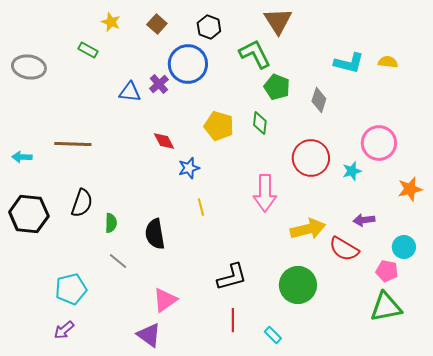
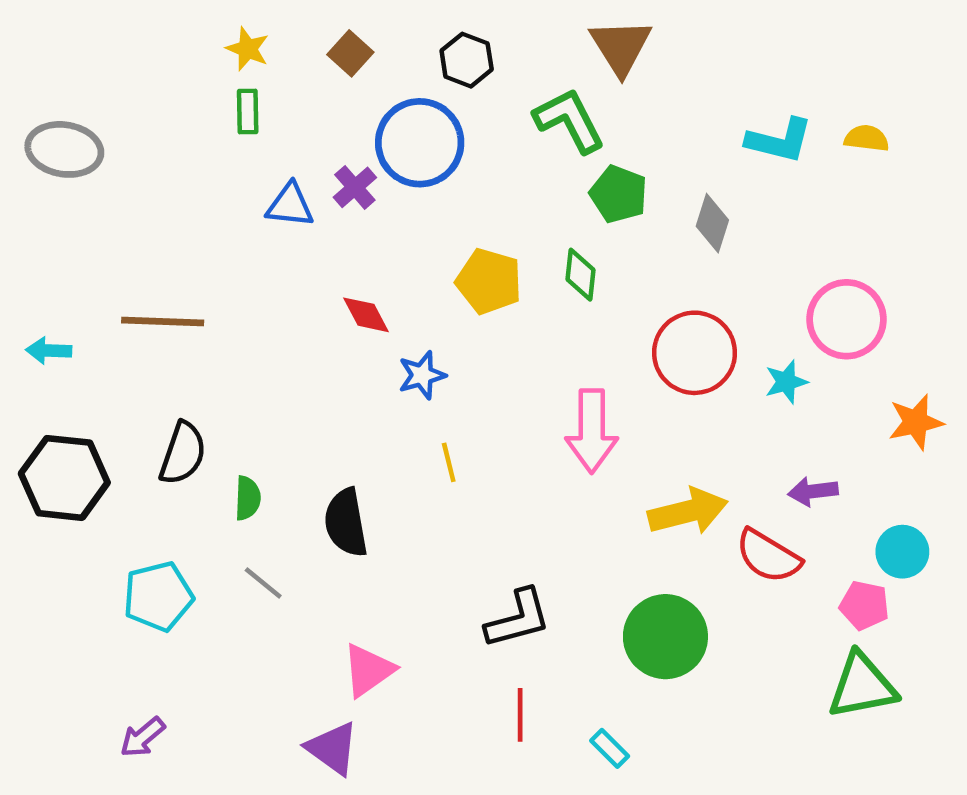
green rectangle: (88, 50) -> (248, 111), moved, turned 60
cyan pentagon: (71, 289) -> (158, 596), moved

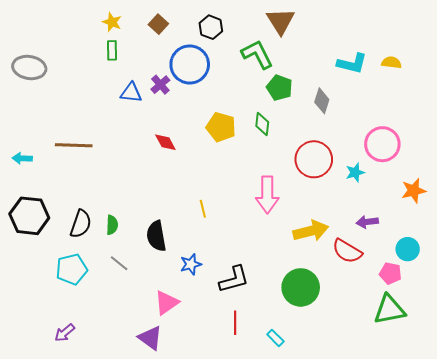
blue star: (422, 375) -> (191, 264), moved
black semicircle: (183, 453) -> (81, 224), moved

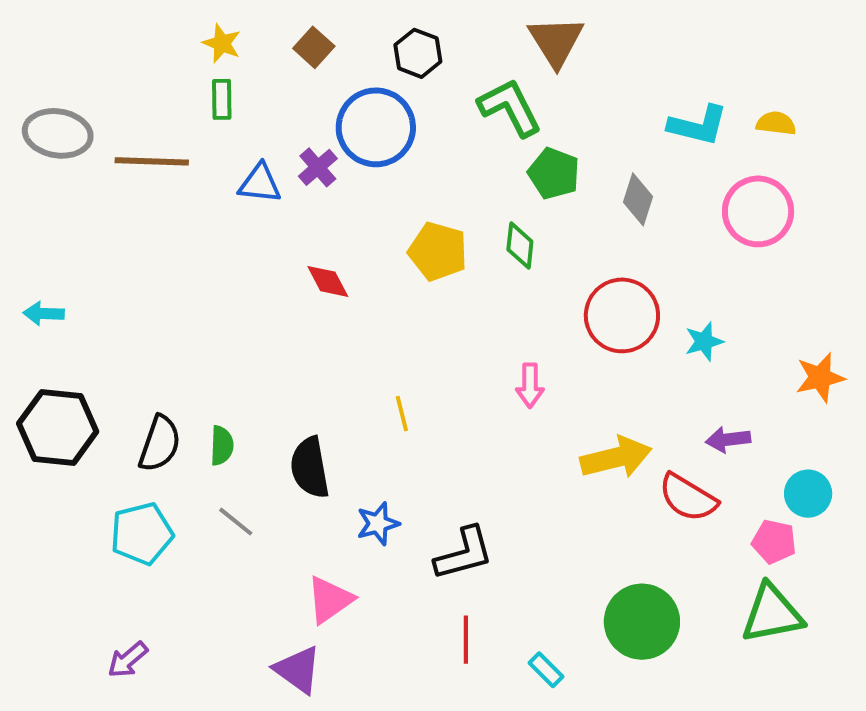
pink circle: (382, 144) -> (758, 211), moved
brown line: (74, 145) -> (152, 161), moved
pink arrow: (267, 195) -> (530, 386), size x0.6
green circle: (301, 287) -> (642, 622), moved

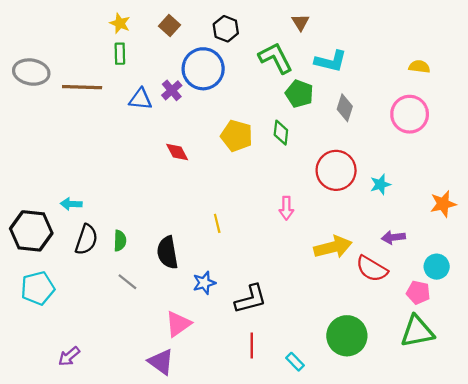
brown triangle: (556, 41) -> (300, 22), size x0.6
cyan L-shape: (698, 125) -> (331, 61), moved
cyan arrow: (44, 313) -> (71, 204), moved
cyan pentagon: (142, 534) -> (38, 288), moved

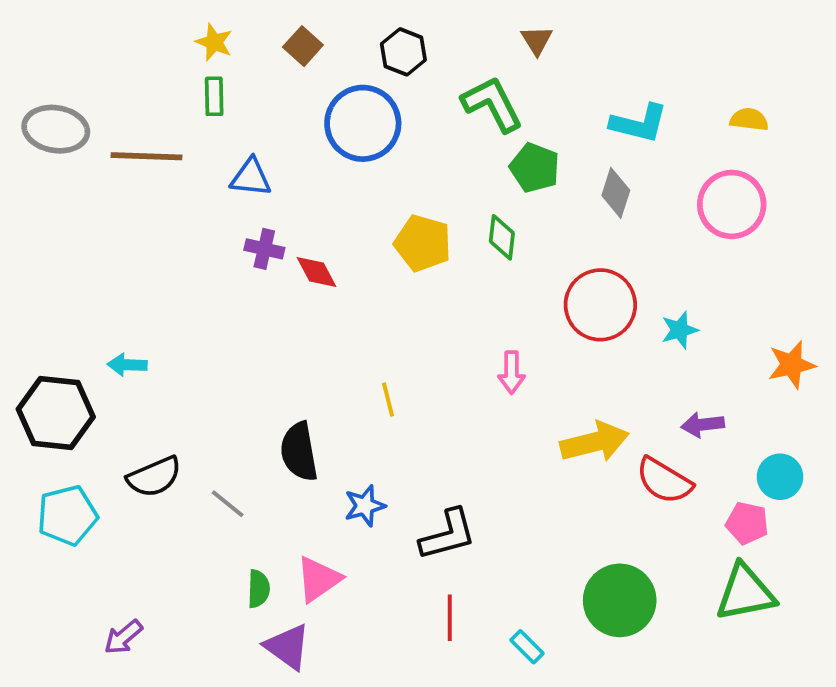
cyan L-shape: (331, 61) -> (639, 123), moved
purple cross: (172, 90) -> (264, 249), moved, turned -36
black semicircle: (86, 240) -> (154, 477), moved, turned 48
green semicircle: (120, 241) -> (259, 589), moved

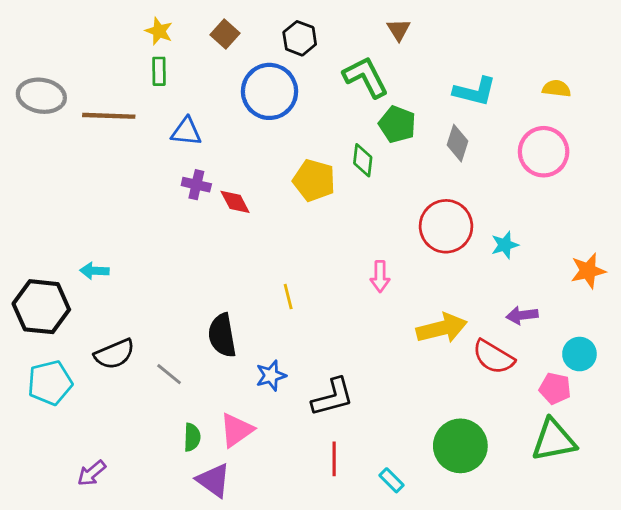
green diamond: (502, 237) -> (363, 160), moved

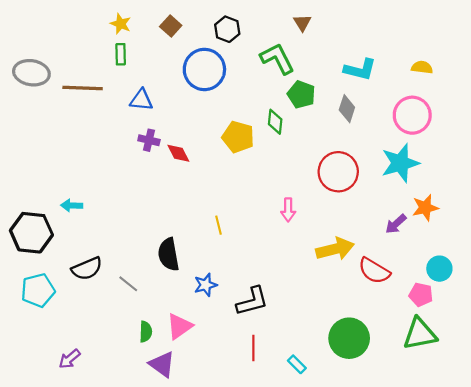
cyan star: (505, 245) -> (400, 163), moved, size x1.8
orange star: (588, 271) -> (425, 208), moved
purple arrow: (522, 315) -> (396, 224), moved, turned -35

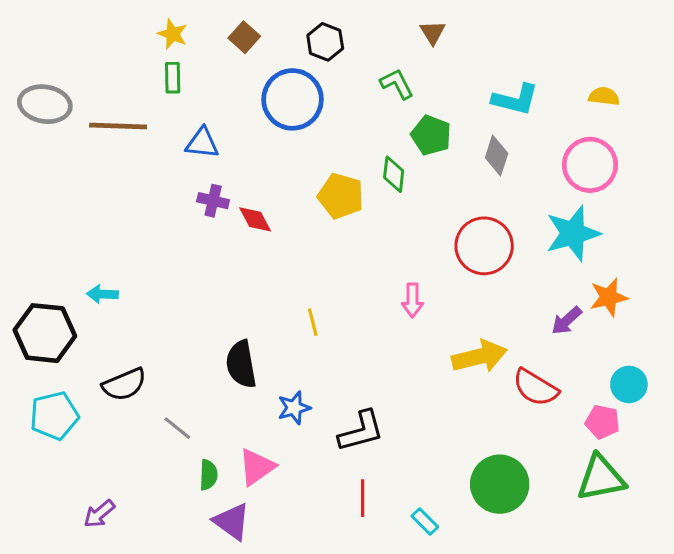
green L-shape: (277, 59) -> (397, 84), size x0.7
gray line: (128, 284) -> (177, 428), moved

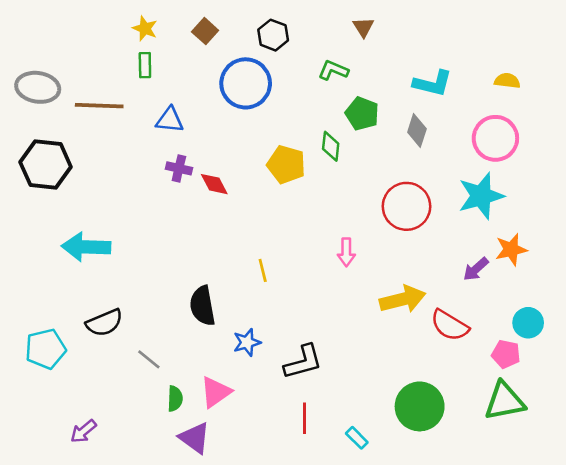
green L-shape: (397, 84) -> (333, 70), turned -40
cyan arrow: (102, 294) -> (86, 247), size x1.8
black hexagon: (45, 333) -> (46, 164), moved

